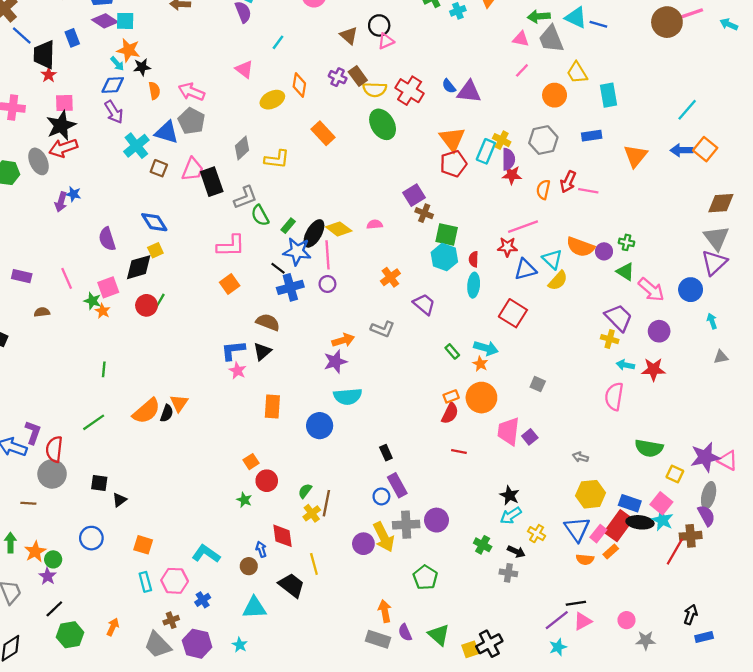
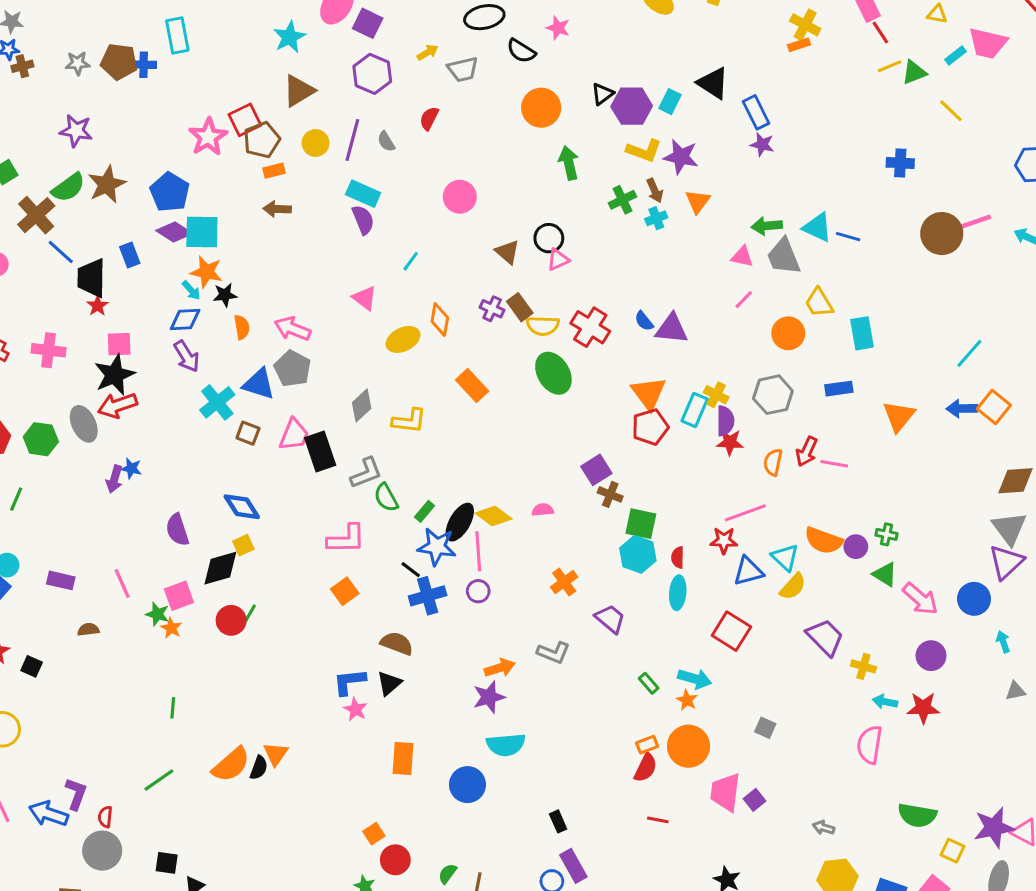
cyan square: (125, 21) -> (202, 232), size x1.4
purple trapezoid: (619, 318) -> (825, 637), moved
red semicircle: (54, 449) -> (105, 817), size x0.6

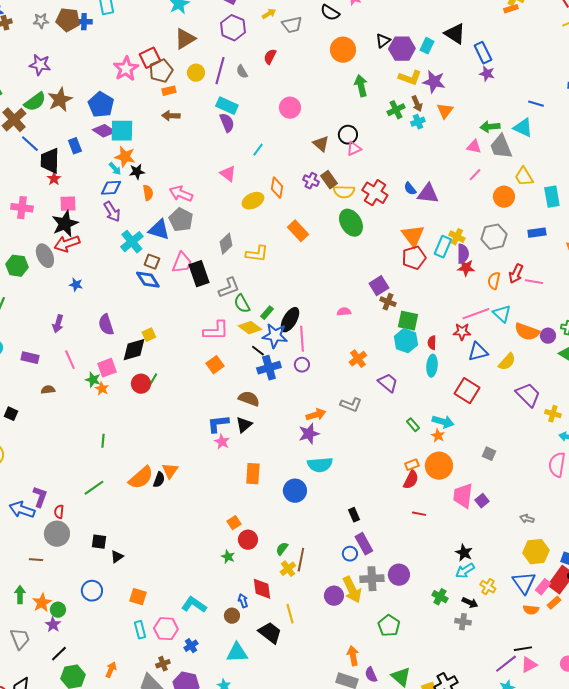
blue line: (848, 237) -> (536, 104), moved
purple arrow: (114, 479) -> (58, 324), moved
blue diamond: (242, 507) -> (148, 280), moved
yellow diamond: (494, 516) -> (250, 328), moved
cyan triangle: (785, 557) -> (502, 314), moved

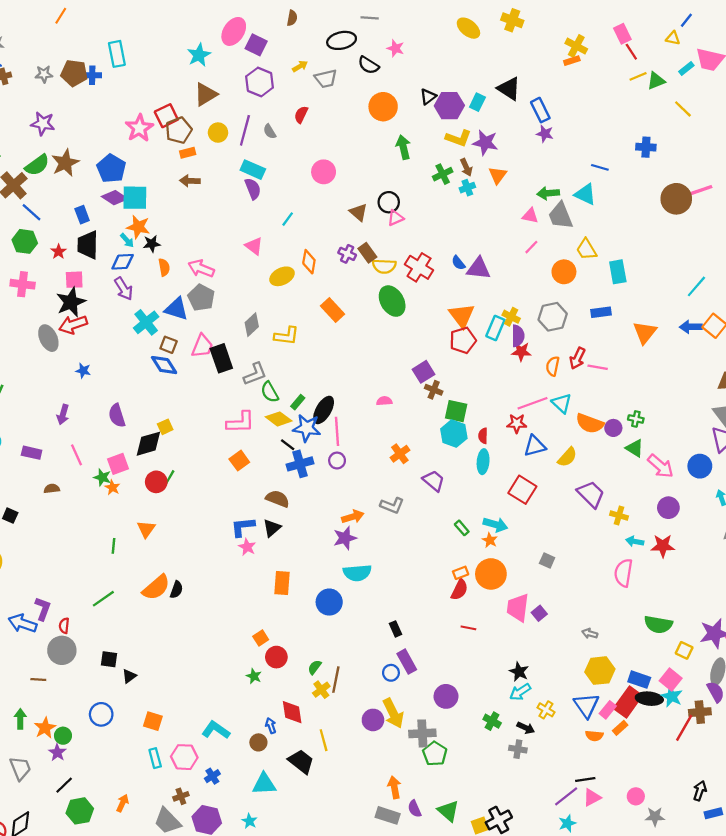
black trapezoid: (50, 161) -> (88, 245), moved
green hexagon: (17, 266) -> (25, 241), moved
orange triangle: (170, 471) -> (146, 529), moved
gray cross: (372, 579) -> (422, 733), moved

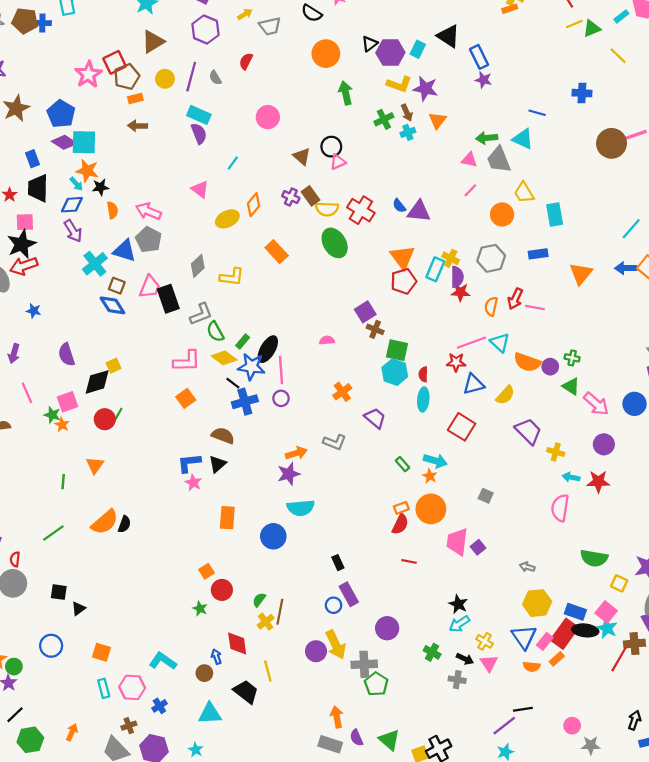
orange diamond: (309, 262) -> (254, 205), turned 30
pink triangle: (592, 797) -> (489, 663), moved, turned -36

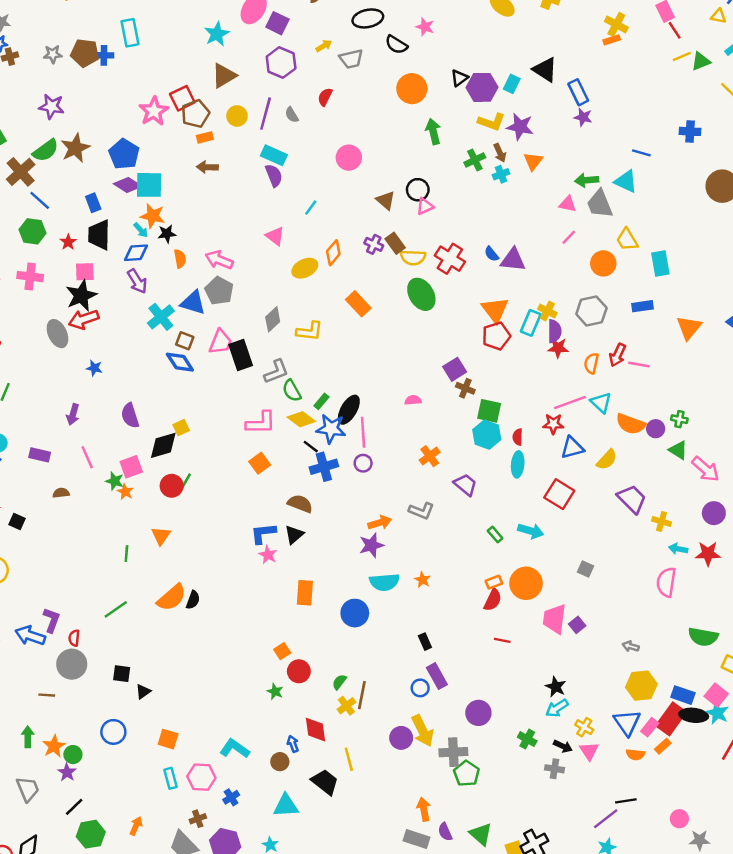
orange star: (430, 476) -> (423, 580), moved

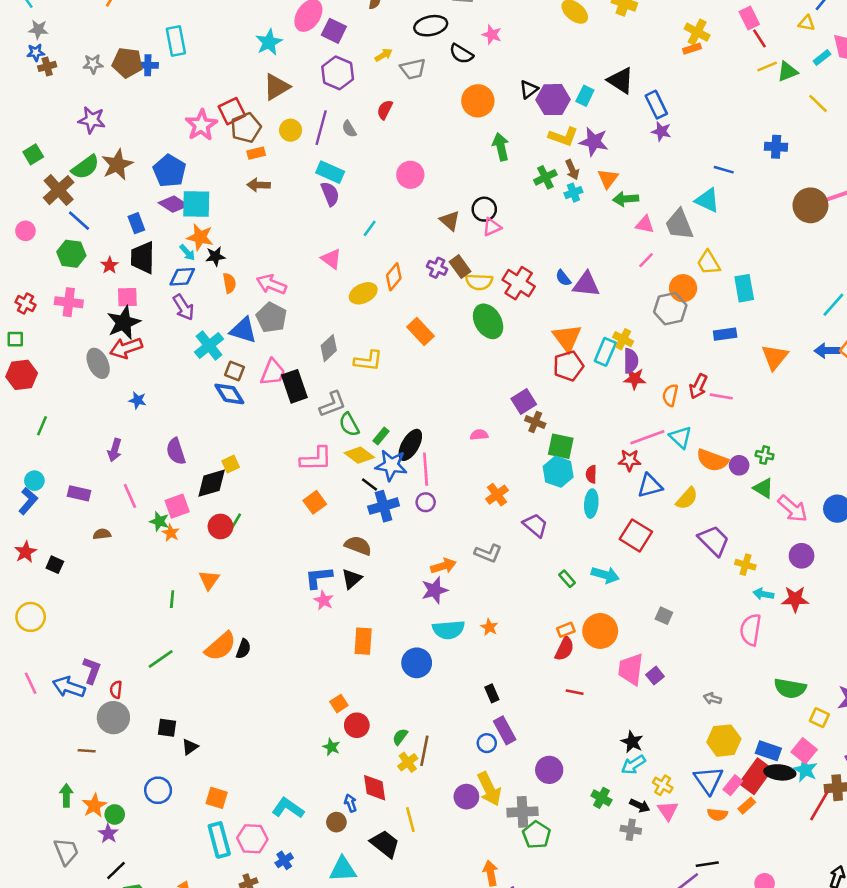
green arrow: (587, 180) -> (626, 199), moved
gray hexagon: (591, 311) -> (670, 309), moved
cyan rectangle: (170, 778) -> (219, 840), size x1.5

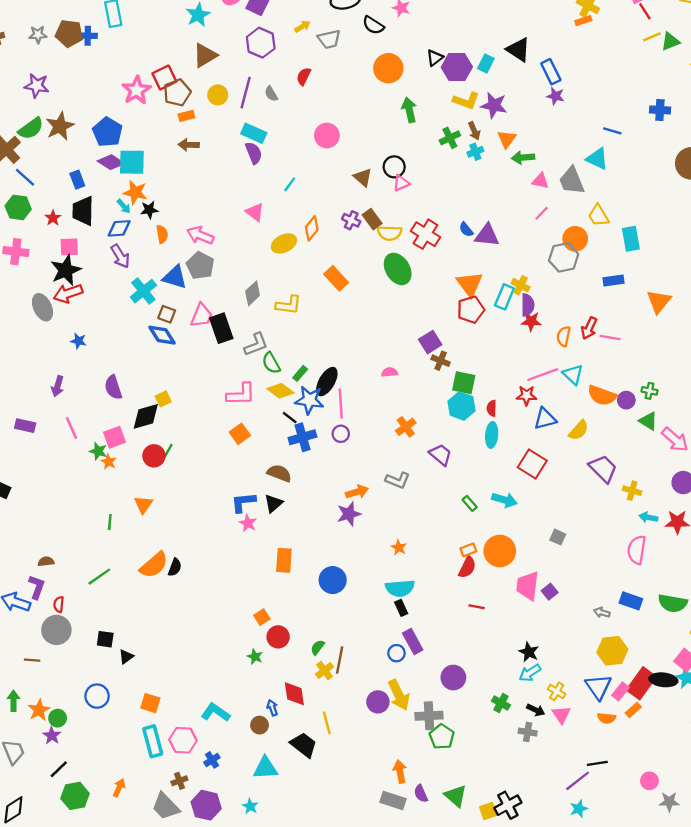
brown semicircle: (102, 534) -> (46, 561), moved
cyan semicircle: (449, 630) -> (400, 588), moved
blue rectangle: (768, 751) -> (631, 601), moved

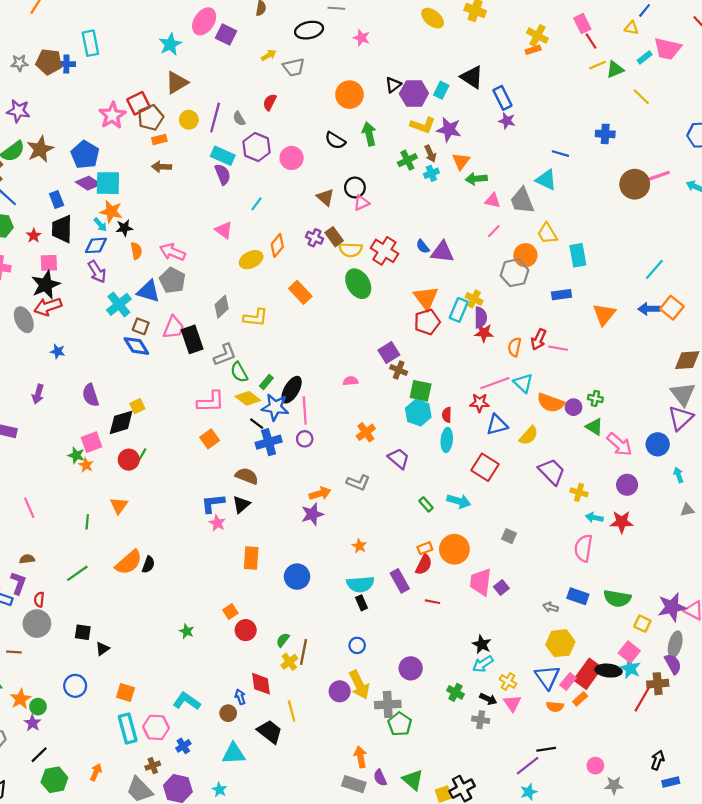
black semicircle: (373, 25) -> (335, 140), moved
purple hexagon: (261, 43) -> (257, 147), moved
pink line: (72, 428) -> (29, 508), moved
purple rectangle: (413, 642) -> (400, 581), moved
green star: (255, 657) -> (187, 631), moved

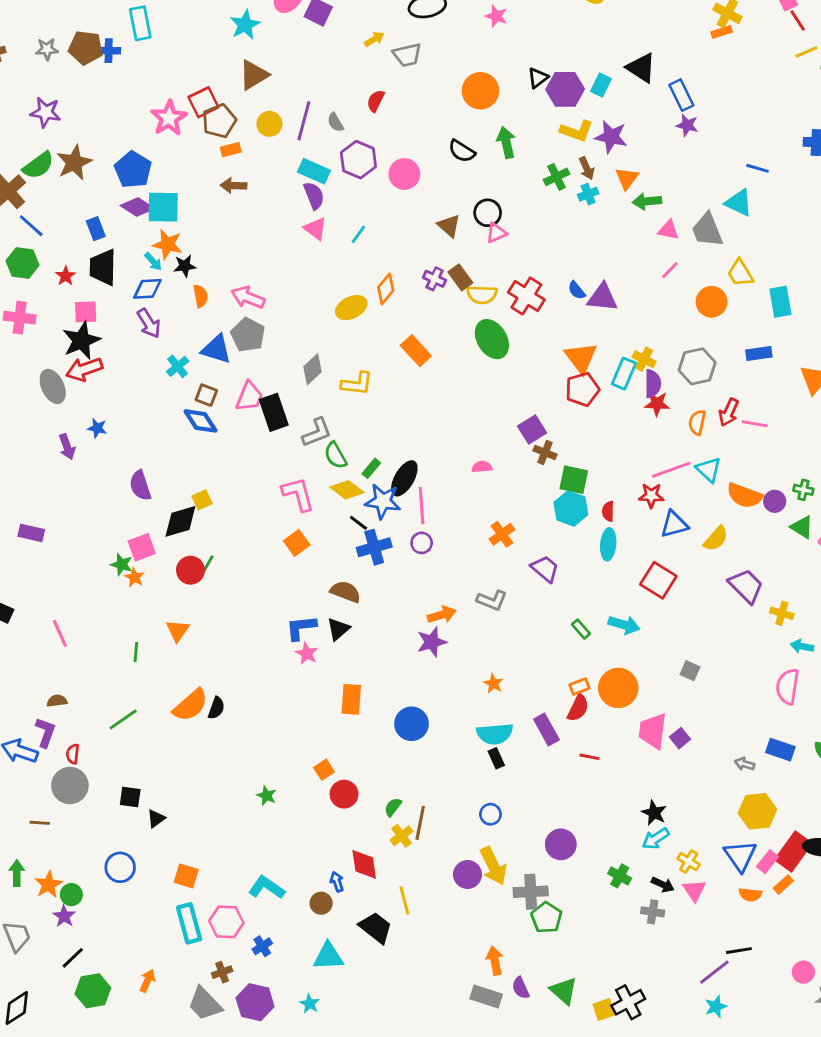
pink triangle: (224, 230) -> (315, 229), moved
gray hexagon: (514, 273) -> (697, 366), moved
cyan cross: (119, 304) -> (178, 366), size x0.7
purple arrow: (38, 394) -> (67, 447), moved, turned -36
pink L-shape: (211, 402) -> (298, 494), turned -104

